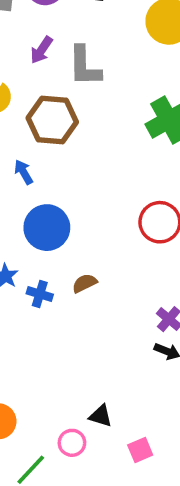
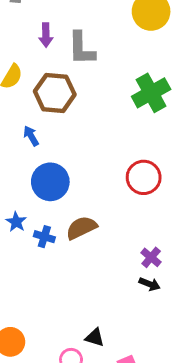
purple arrow: (41, 50) -> (46, 35), turned -35
brown semicircle: (85, 283) -> (81, 228), size x1.5

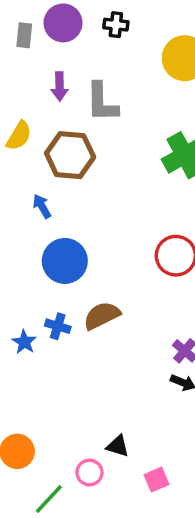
blue star: (16, 222) -> (24, 342), moved

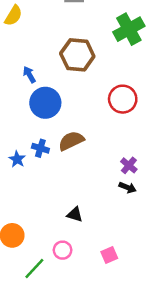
brown hexagon: (70, 155) -> (77, 55), moved
blue arrow: (42, 206) -> (29, 75), moved
black triangle: (118, 446) -> (75, 215), moved

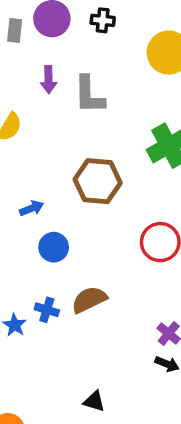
blue arrow: (29, 75) -> (32, 208), turned 98
blue circle: (45, 103) -> (54, 247), size x0.7

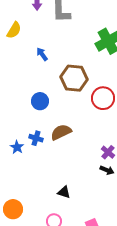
brown hexagon: (98, 181) -> (74, 78), moved
blue arrow: (32, 208) -> (42, 54), moved, turned -104

